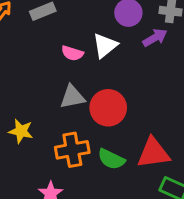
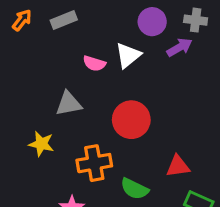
gray triangle: (72, 97) -> (69, 104), moved
red triangle: (153, 153) -> (178, 166), size x0.7
green semicircle: (111, 159) -> (134, 189), moved

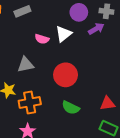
orange cross: (94, 163) -> (30, 103), moved
red triangle: (178, 166) -> (108, 104), moved
green semicircle: (134, 189) -> (71, 108), moved

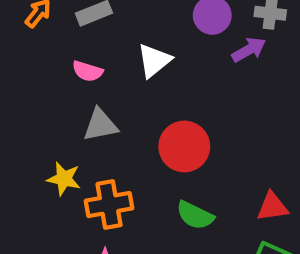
white triangle: (63, 34) -> (154, 60), moved
pink semicircle: (42, 39) -> (88, 71), moved

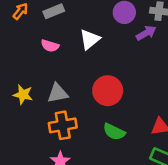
gray triangle: (100, 125) -> (58, 93), moved
yellow star: (64, 179) -> (23, 95), moved

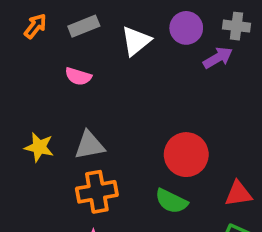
white triangle: (90, 39) -> (136, 41), moved
red circle: (108, 91) -> (186, 155), moved

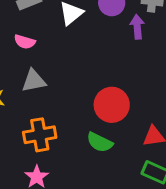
purple arrow: (218, 58) -> (137, 27), turned -65
gray triangle: (89, 145) -> (34, 81), moved

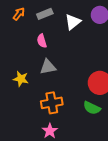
pink semicircle: (25, 42) -> (42, 41), turned 56

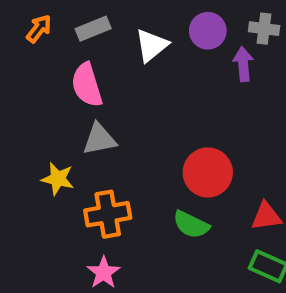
pink semicircle: (42, 41) -> (87, 85), size x1.5
yellow star: (21, 79) -> (58, 179), moved

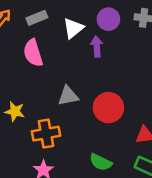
purple arrow: (243, 64) -> (97, 46), moved
gray triangle: (99, 139) -> (68, 96), moved
green semicircle: (191, 225) -> (101, 162), moved

